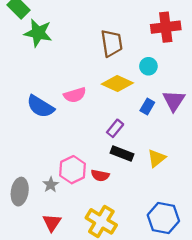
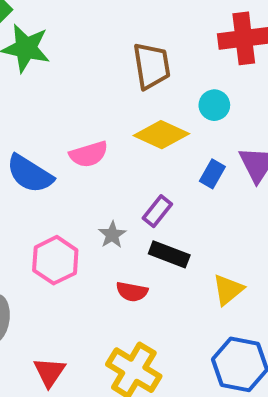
yellow triangle: (156, 158) -> (228, 290), moved
pink hexagon: (73, 170) -> (55, 260), moved
gray star: (51, 185) -> (112, 235), moved

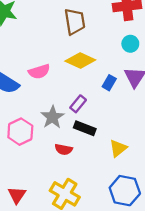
cyan circle: (214, 105) -> (130, 44), moved
gray star: (112, 235) -> (53, 117), size x1.5

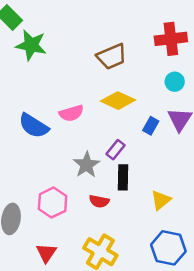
brown trapezoid: (75, 22) -> (112, 57), turned 76
black rectangle: (85, 128) -> (123, 177), turned 70
pink hexagon: (20, 132) -> (53, 203), moved

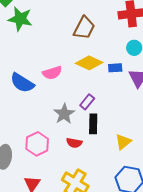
brown trapezoid: (112, 57) -> (84, 28), turned -40
blue rectangle: (151, 126) -> (115, 68), moved, turned 56

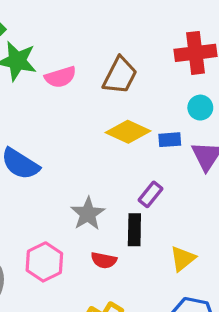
pink semicircle: (52, 73) -> (60, 77), moved
purple rectangle: (87, 102) -> (150, 194), moved

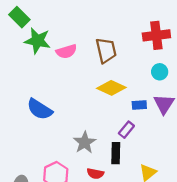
brown trapezoid: (120, 75) -> (106, 50), turned -40
blue rectangle: (170, 140) -> (139, 105), moved

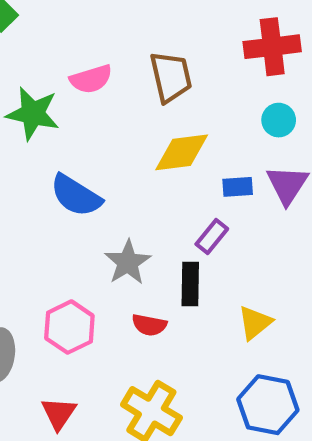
green star: (38, 41) -> (33, 114), moved
yellow diamond: (111, 88) -> (182, 152), turned -32
blue semicircle: (40, 109) -> (76, 196), moved

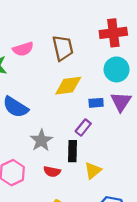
cyan circle: (279, 120) -> (117, 69), size x1.5
yellow triangle: (255, 323) -> (93, 170), moved

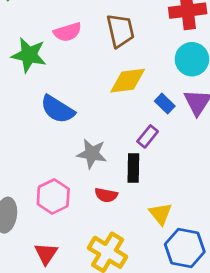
blue rectangle: (96, 103) -> (165, 104), turned 48
gray star: (41, 140) -> (92, 154), turned -30
yellow triangle: (93, 170) -> (160, 214), moved, turned -30

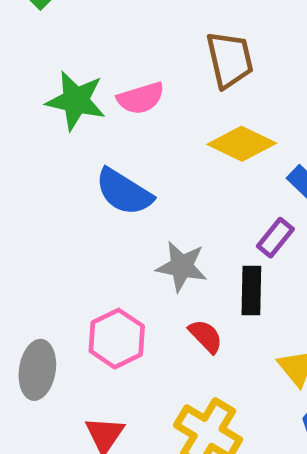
pink semicircle: (68, 32) -> (141, 98), moved
yellow diamond: (128, 81) -> (242, 144), turned 33
red semicircle: (106, 195) -> (206, 336), turned -145

